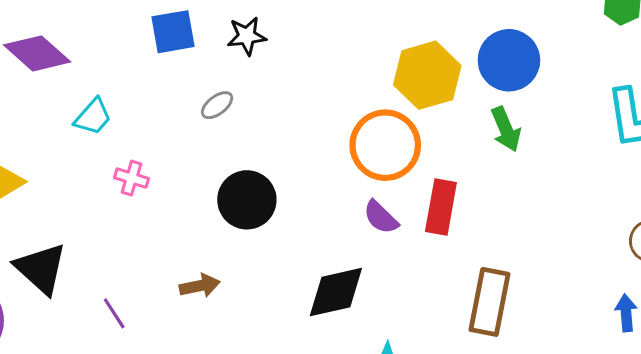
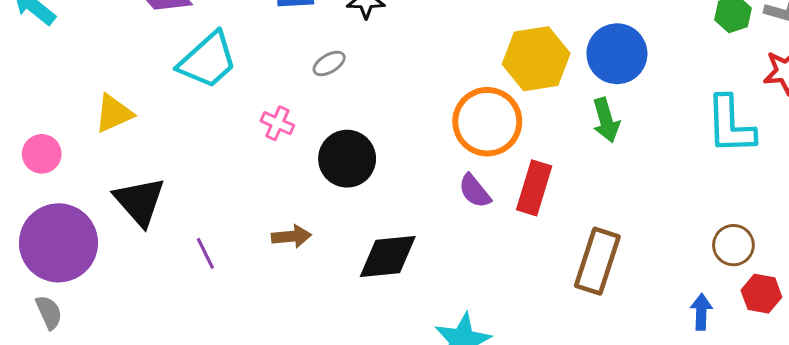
cyan trapezoid: (93, 117) -> (208, 60), size x1.6
pink cross: (132, 178) -> (277, 123), moved
black diamond: (336, 292) -> (388, 257), moved
brown rectangle: (490, 302) -> (597, 261), moved

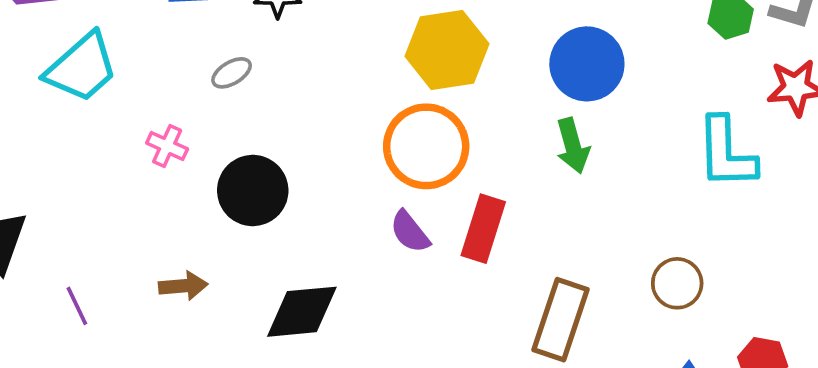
yellow hexagon: (536, 59) -> (447, 50), moved
brown circle: (733, 245) -> (677, 283), moved

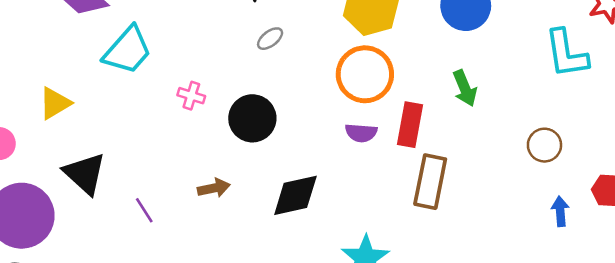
gray ellipse: (232, 73) -> (270, 39), moved
green arrow: (573, 146) -> (465, 88), moved
purple semicircle: (410, 232) -> (361, 133), turned -40
brown rectangle: (560, 320) -> (430, 182), moved

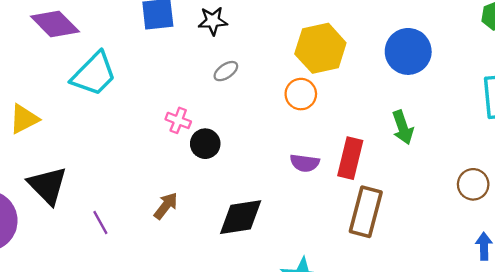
orange circle: (365, 74) -> (301, 94), moved, size x0.6
pink cross: (191, 96) -> (178, 120), moved
black circle: (252, 118) -> (205, 144), size x0.7
brown arrow: (214, 188) -> (166, 206), turned -44

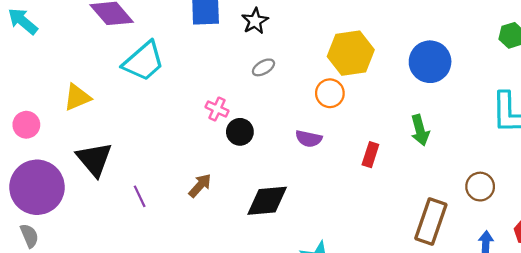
black star: (213, 21) -> (255, 21), turned -30
red rectangle: (350, 158) -> (370, 155), size x0.7
purple semicircle: (305, 163) -> (309, 139), moved
brown rectangle: (366, 212) -> (431, 222), moved

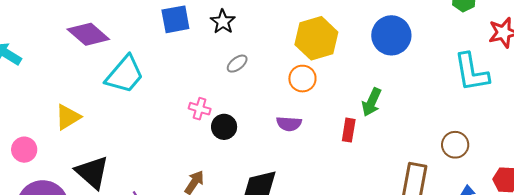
green arrow: (420, 130) -> (372, 102), moved, turned 48

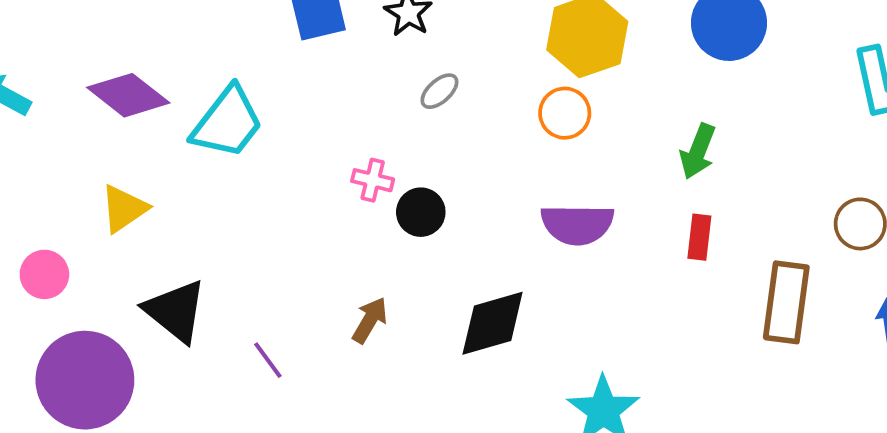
purple diamond: (88, 34) -> (128, 95), moved
purple semicircle: (289, 124) -> (577, 224), moved, size x1.5
red rectangle: (349, 130) -> (699, 237), moved

